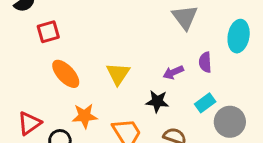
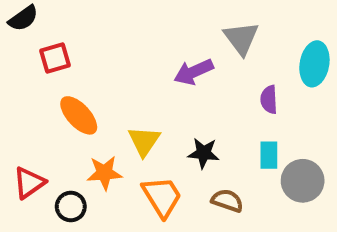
purple arrow: (173, 72) -> (194, 72), moved, size x1.4
yellow triangle: (118, 74) -> (144, 141), moved
cyan rectangle: (205, 103) -> (269, 155), turned -54

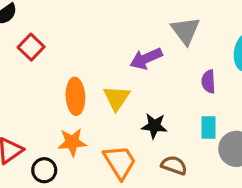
red square: (55, 58) -> (31, 47), turned -30
orange ellipse: (79, 115) -> (75, 96), moved, turned 40
yellow triangle: (144, 141) -> (116, 98), moved

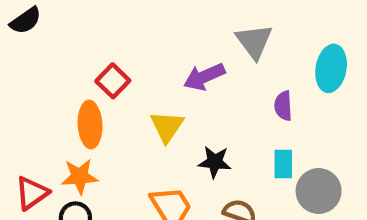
red square: (31, 47) -> (113, 81), moved
orange ellipse: (75, 96) -> (90, 125), moved
orange star: (72, 142) -> (80, 176), moved

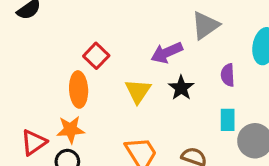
gray triangle: (254, 41) -> (205, 25), turned 32
black star: (215, 162) -> (181, 88), moved, turned 30

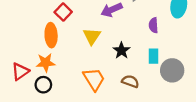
black star: (181, 88) -> (122, 51), moved

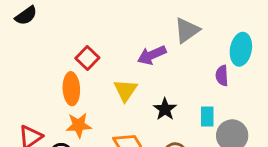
purple semicircle: (153, 25) -> (222, 76), moved
orange star: (46, 63) -> (79, 125), moved

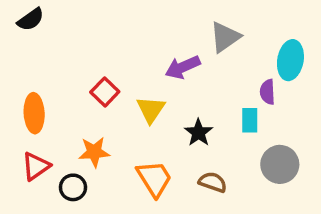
red square: (87, 58) -> (105, 92), moved
orange ellipse: (71, 89) -> (34, 113), moved
cyan rectangle: (207, 116) -> (250, 120), moved

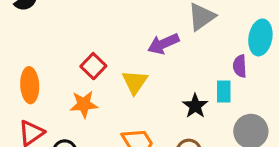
black star: (199, 133) -> (195, 106), moved
orange star: (94, 152) -> (84, 104), moved

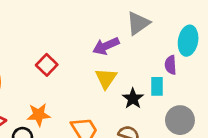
yellow triangle: (135, 82) -> (106, 78), moved
orange star: (84, 104) -> (39, 115), moved

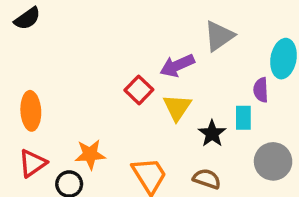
red square: (47, 65) -> (139, 90), moved

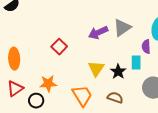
gray triangle: (219, 36) -> (122, 28), moved
red square: (139, 90) -> (59, 47), moved
yellow triangle: (177, 107) -> (96, 69), moved

